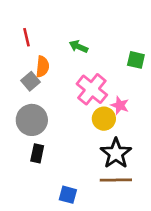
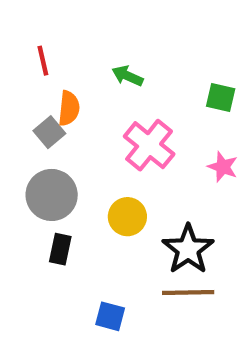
pink star: (120, 105) -> (223, 167), moved
yellow circle: (104, 119) -> (127, 217), moved

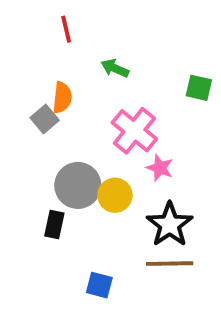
red line: (43, 61) -> (66, 29), moved
pink star: (223, 167) -> (160, 168), moved
gray circle: (52, 195) -> (78, 185), moved

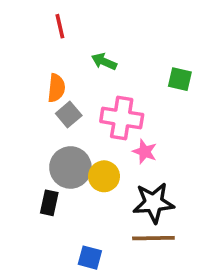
gray square: (45, 119) -> (69, 114), moved
pink cross: (134, 131) -> (122, 118), turned -30
black star: (170, 225) -> (153, 203), turned 30

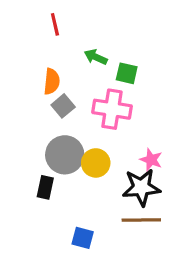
green square: (180, 79) -> (127, 73), moved
pink star: (145, 152) -> (151, 160), moved

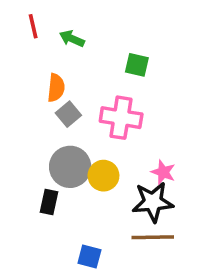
red line: (55, 24) -> (33, 26), moved
green arrow: (96, 57) -> (72, 39), moved
green square: (127, 73) -> (137, 65), moved

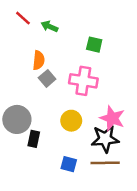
red line: (33, 26) -> (23, 18), turned -35
gray circle: (70, 167) -> (17, 119), moved
pink star: (163, 172) -> (112, 118), size x1.5
blue square: (89, 256) -> (69, 164), moved

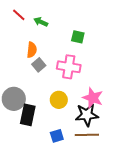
black rectangle: (34, 139) -> (28, 115), size x1.5
blue square: (69, 164) -> (57, 136), turned -32

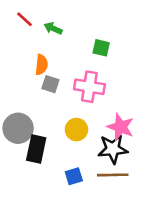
gray square: (39, 65) -> (50, 84), turned -32

